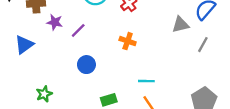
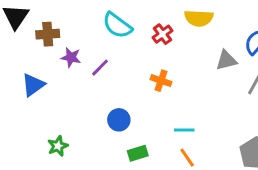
blue circle: (86, 65) -> (119, 120), moved

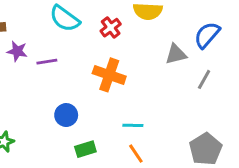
purple line: (100, 68) -> (47, 62), turned 36
orange cross: (161, 81) -> (109, 75), size x1.5

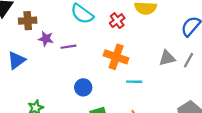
gray triangle: (176, 54) -> (167, 58), moved
cyan line: (133, 125) -> (134, 82), moved

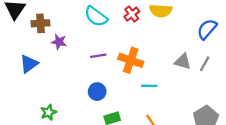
red cross: (117, 21) -> (132, 14), moved
purple line: (68, 47) -> (98, 56), moved
gray triangle: (167, 58) -> (183, 61), turned 30

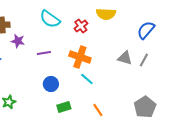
red cross: (132, 14) -> (81, 26), moved
purple line: (98, 56) -> (44, 53), moved
cyan line: (149, 86) -> (87, 79), moved, turned 40

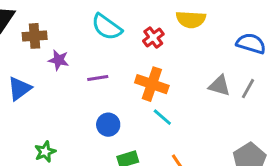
blue semicircle: (146, 30) -> (251, 43), turned 66

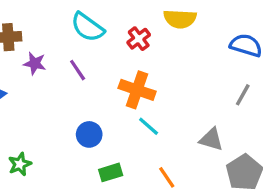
purple line: (98, 78) -> (78, 70), moved, turned 65
gray triangle: (219, 86) -> (211, 139), moved

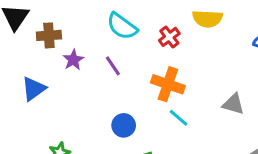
purple star: (35, 63) -> (73, 60), turned 30
gray triangle: (211, 139) -> (233, 104), moved

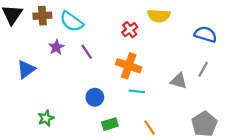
cyan semicircle: (122, 26) -> (72, 22), moved
brown cross: (49, 35) -> (42, 16), moved
cyan line: (178, 118) -> (137, 91), turned -35

